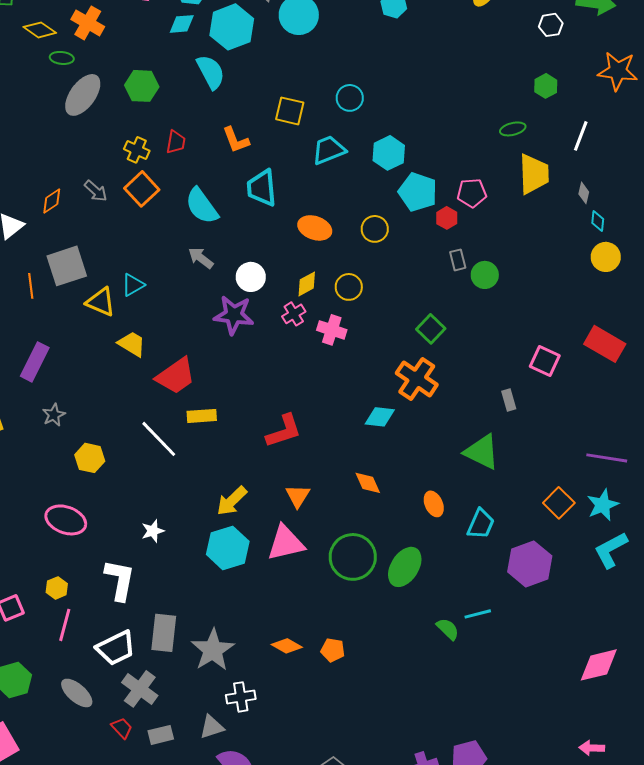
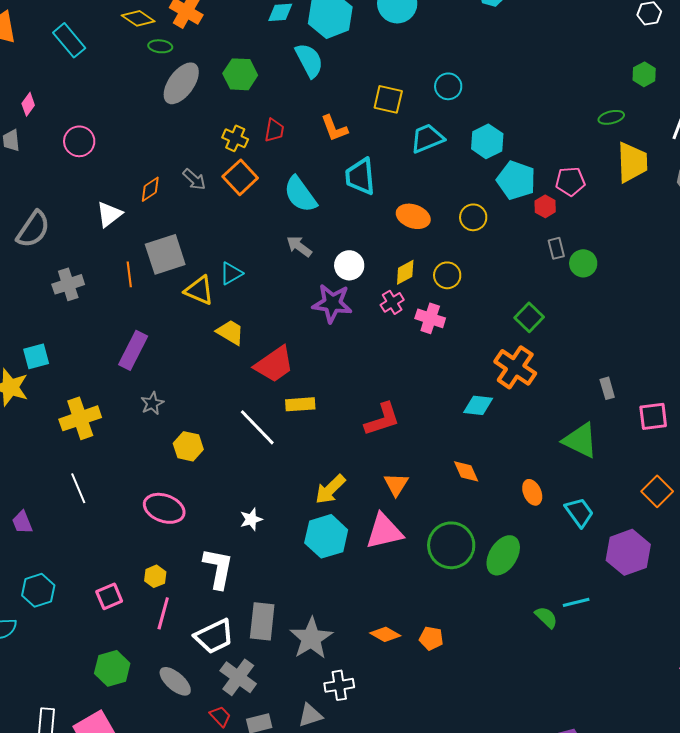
pink square: (545, 361) -> (653, 416), moved, turned -32
cyan trapezoid: (481, 524) -> (579, 512), turned -60

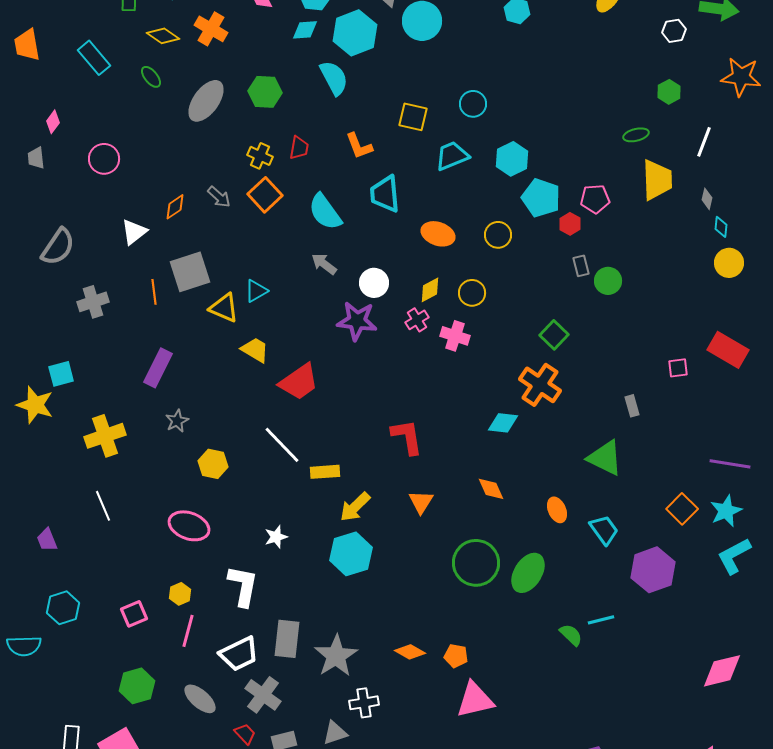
green ellipse: (160, 46) -> (151, 77), moved, turned 45
yellow rectangle: (300, 404) -> (325, 472), moved
pink square: (653, 416) -> (678, 368), moved, size x0.7
red L-shape: (382, 419) -> (407, 437), turned -81
pink triangle: (384, 531) -> (475, 700), moved

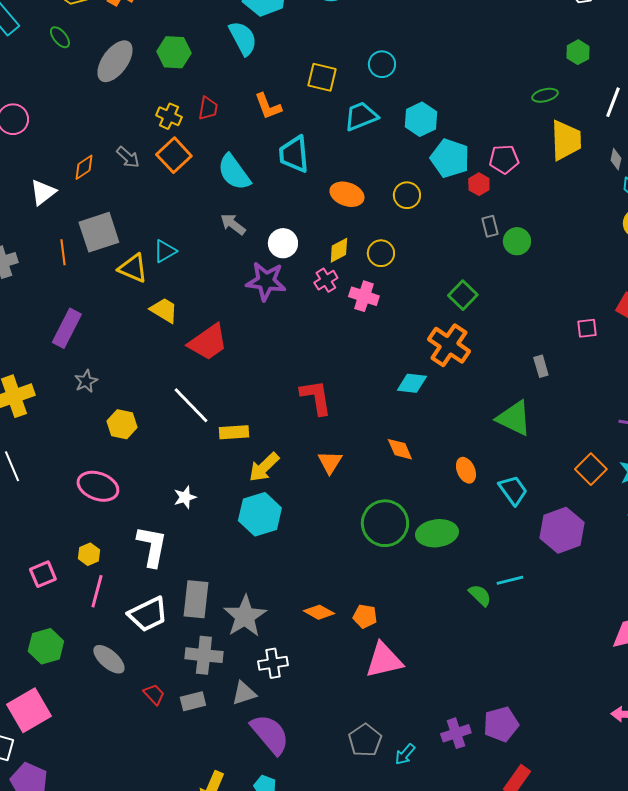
green ellipse: (528, 573) -> (437, 533), turned 51
gray cross: (263, 695) -> (204, 655), moved, turned -30

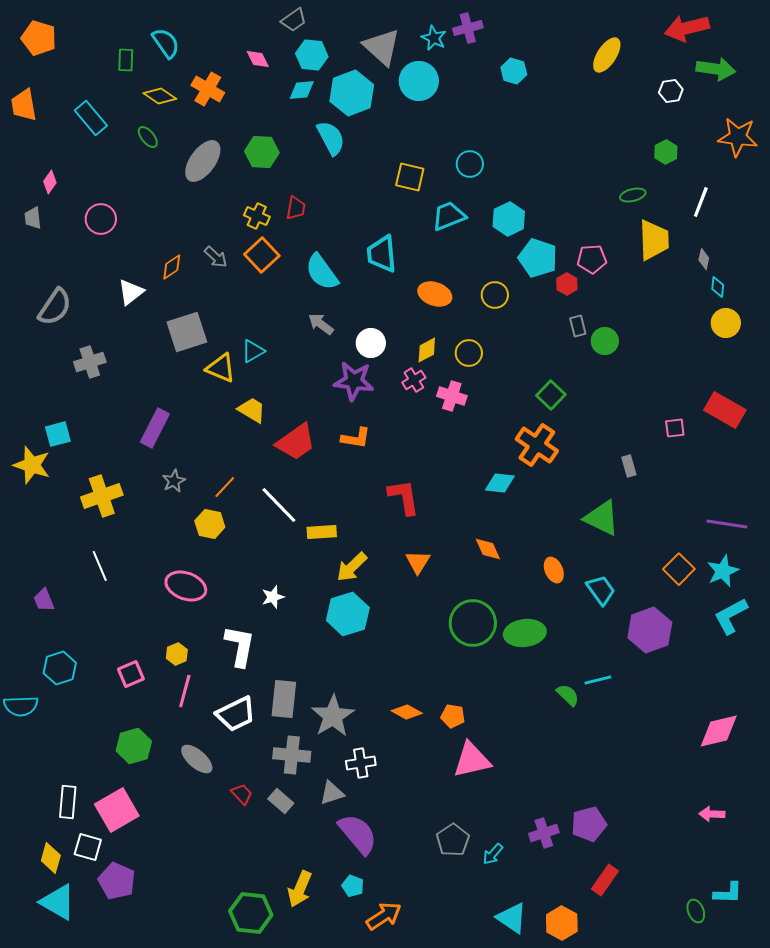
orange L-shape: (268, 106) -> (356, 438), moved, turned -60
orange line: (63, 252) -> (225, 487), moved, turned 50
gray rectangle: (193, 701) -> (281, 801), turned 55

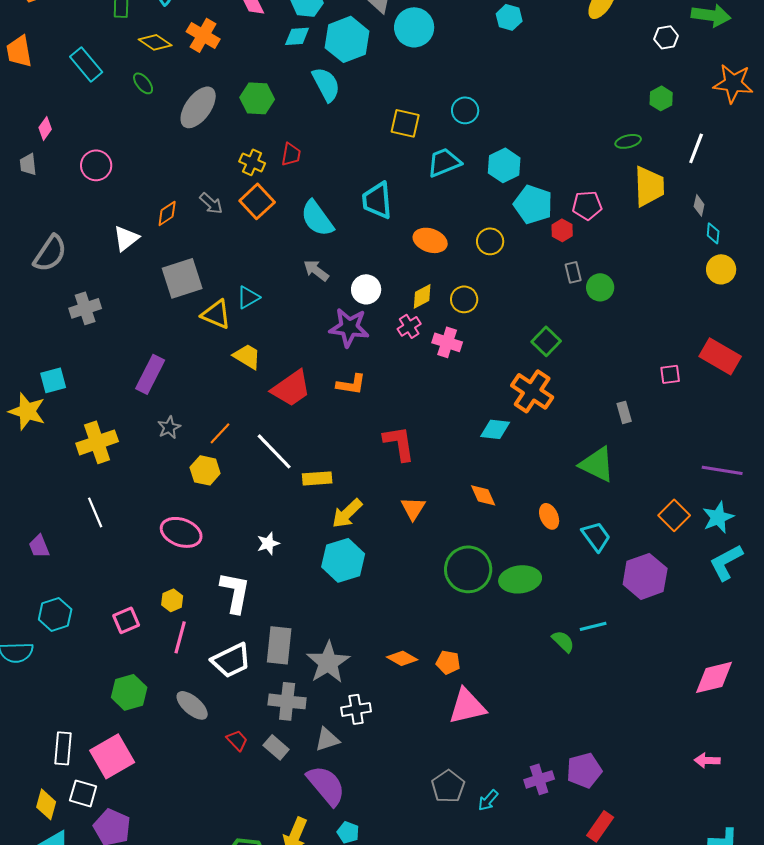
purple semicircle: (358, 834) -> (326, 785), moved

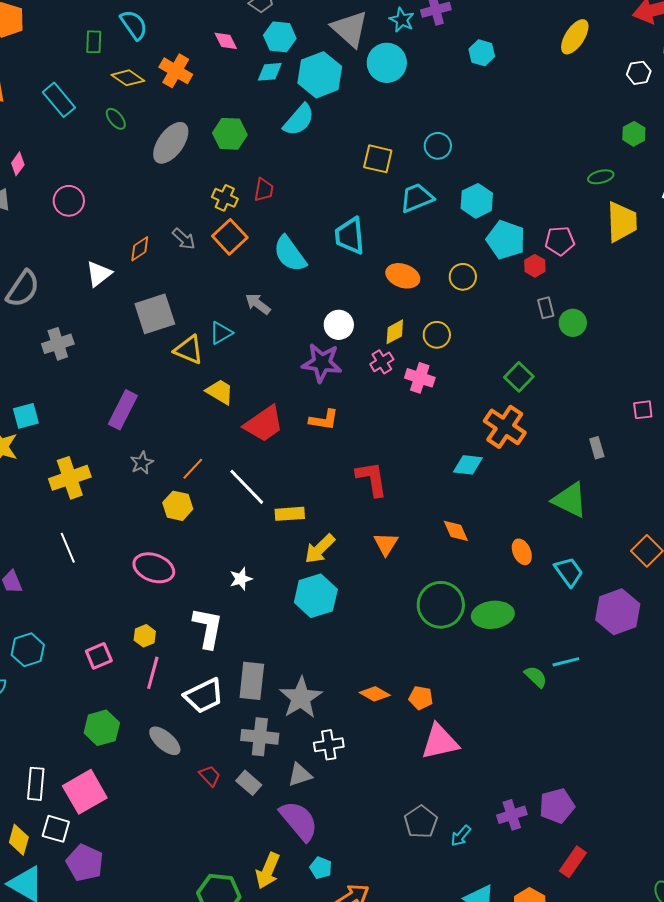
cyan semicircle: (326, 84) -> (299, 120), turned 69
gray arrow: (316, 270) -> (258, 304), moved

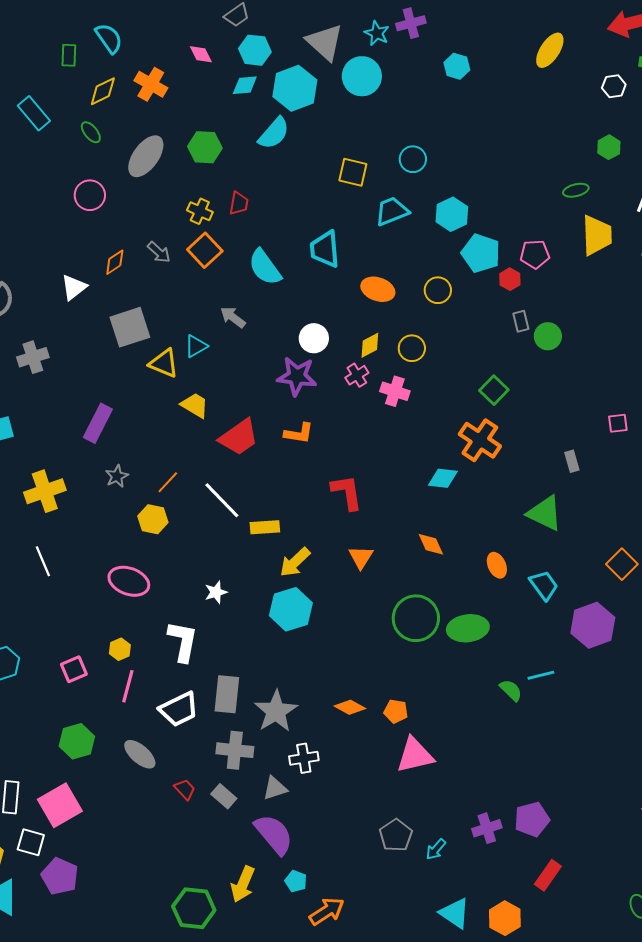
yellow diamond: (128, 78) -> (103, 91), turned -60
pink circle: (69, 201) -> (90, 195), moved

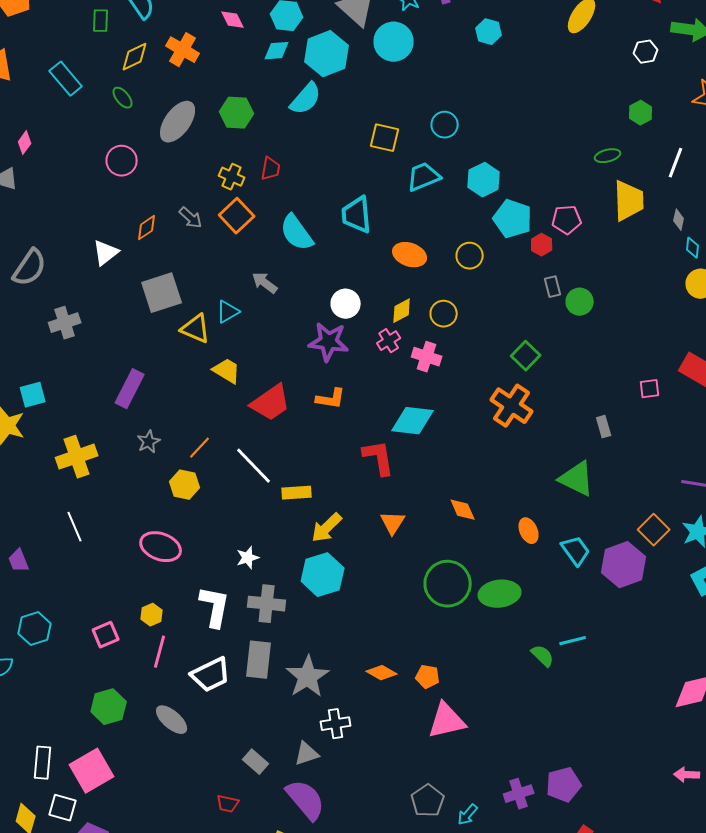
cyan diamond: (443, 478) -> (413, 421), moved, size x1.4
purple hexagon: (593, 625) -> (624, 565), moved
gray cross: (235, 750) -> (267, 604), moved
red trapezoid: (185, 789) -> (228, 804), moved, turned 145

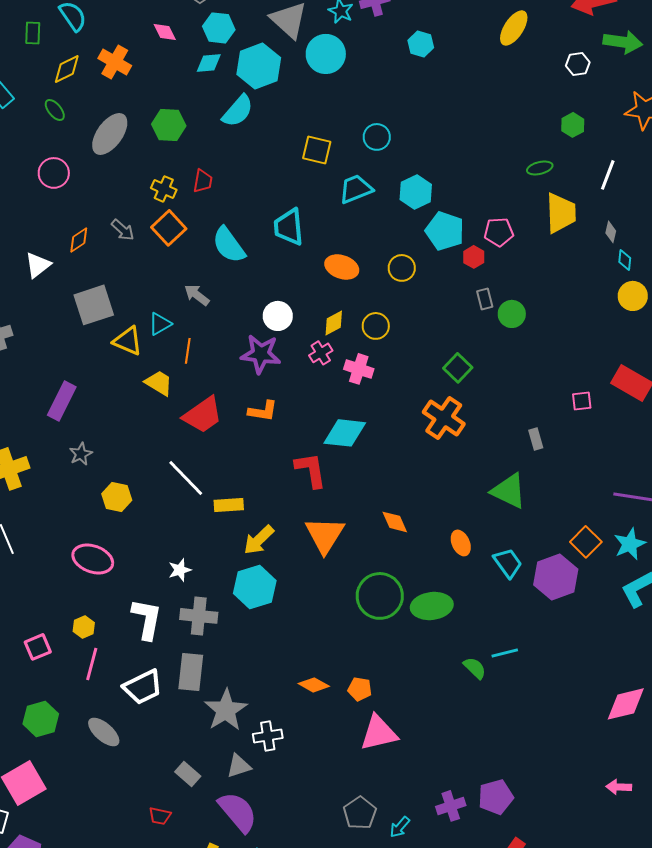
orange line: (200, 448) -> (188, 351), moved, turned -35
orange triangle: (393, 523) -> (325, 535), size x1.6
gray star: (308, 677) -> (226, 710), moved

